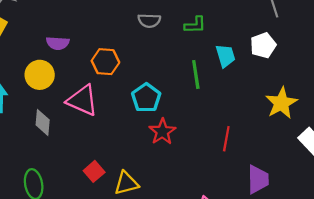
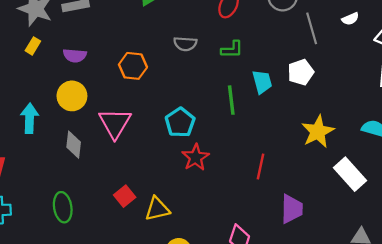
purple semicircle: (58, 43) -> (75, 55), moved
orange hexagon: (105, 62) -> (133, 66), moved
pink triangle: (82, 100) -> (115, 123), turned 36

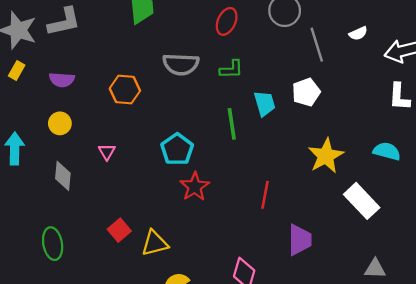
gray semicircle: (185, 44) -> (181, 64), size x1.4
yellow circle: (72, 96) -> (60, 123), size x0.7
pink triangle: (115, 123) -> (107, 152), size x0.5

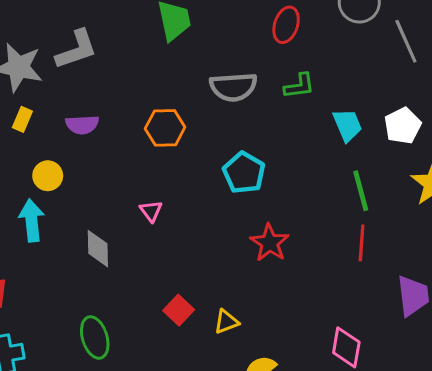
white pentagon: (306, 92) -> (403, 126), moved
yellow circle: (60, 123) -> (48, 176), moved
green line: (232, 124) -> (361, 191), moved
cyan pentagon: (177, 149) -> (244, 173), moved
yellow triangle: (155, 243) -> (226, 322), size x0.7

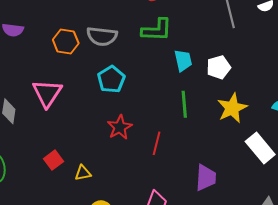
green L-shape: (299, 86) -> (157, 30), size x1.5
gray semicircle: (233, 87) -> (102, 36), moved
pink triangle: (151, 211) -> (47, 93), size x2.0
red line: (362, 243) -> (157, 143), moved

